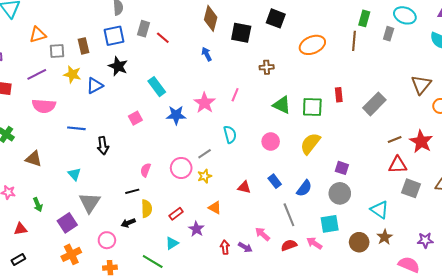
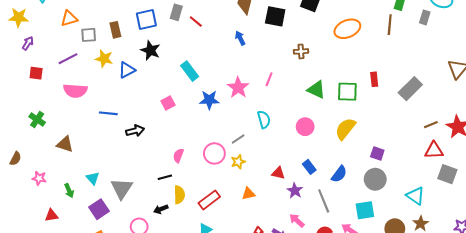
black arrow: (103, 146) -> (135, 131), turned -96
cyan triangle: (74, 174) -> (93, 178), moved
orange triangle: (215, 208) -> (248, 194), turned -40
red rectangle: (176, 214) -> (209, 200), size x1.5
purple star: (196, 229) -> (295, 191), moved

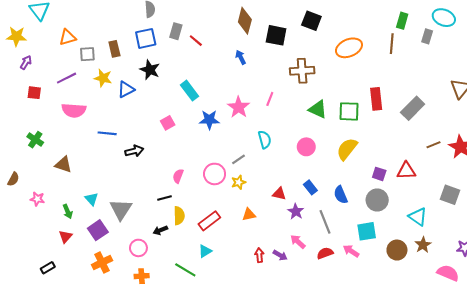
brown cross: (301, 51) -> (302, 71), size x1.6
red rectangle: (374, 79) -> (376, 99), size x1.5
red triangle: (434, 150) -> (406, 171), moved
blue semicircle: (339, 174) -> (341, 195), turned 120
red triangle: (52, 215) -> (65, 236), moved, turned -40

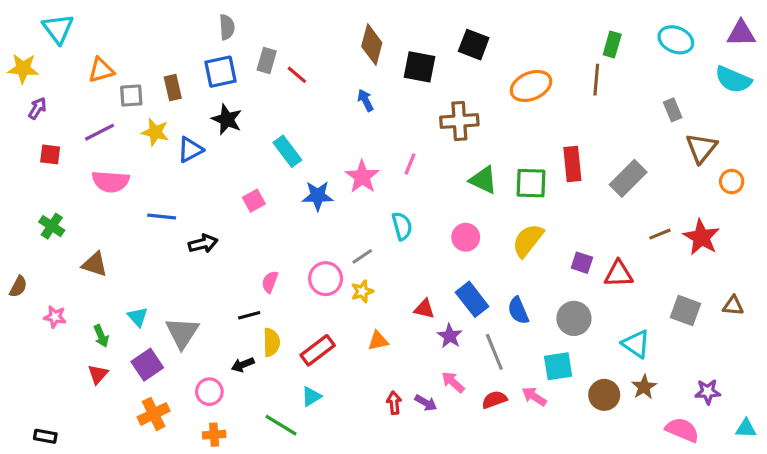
gray rectangle: (427, 36) -> (673, 110), moved, turned -40
purple square: (379, 174) -> (582, 263), moved
blue rectangle: (310, 187) -> (472, 299), size x1.5
black rectangle: (48, 268) -> (45, 436), moved, turned 40

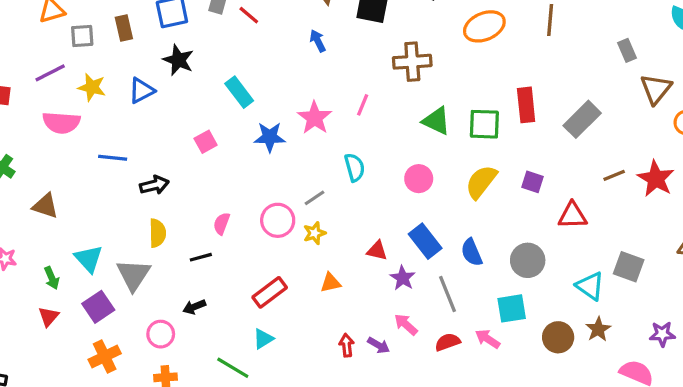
yellow star: (155, 132) -> (92, 87), moved
purple square: (582, 263) -> (532, 182), moved
gray square: (685, 310) -> (629, 267), moved
cyan triangle: (138, 317) -> (89, 259), size x1.4
yellow semicircle: (271, 342) -> (157, 233), moved

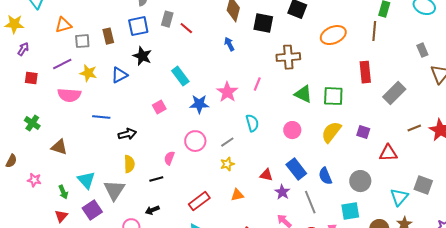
red rectangle: (526, 105) -> (365, 72), moved
pink circle: (278, 220) -> (195, 141), moved
cyan triangle: (590, 286) -> (399, 197), turned 36

